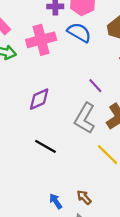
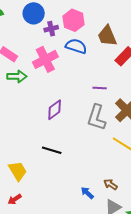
purple line: (95, 86) -> (100, 88), turned -32
black line: (45, 146) -> (52, 150), moved

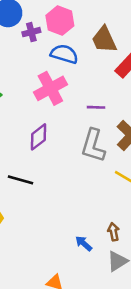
pink cross: (45, 59) -> (50, 88), moved
black line: (52, 150) -> (21, 180), moved
brown arrow: (111, 184) -> (113, 232), turned 48

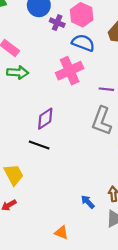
purple cross: (31, 32) -> (57, 23), turned 32
purple diamond: (38, 137) -> (45, 119), moved

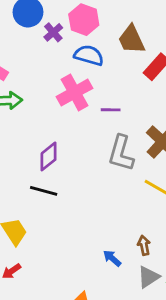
purple cross: (57, 23) -> (53, 32), turned 32
purple line: (106, 89) -> (111, 110), moved

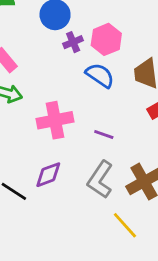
pink cross: (75, 92) -> (55, 120), moved
purple diamond: (49, 156) -> (48, 175), moved

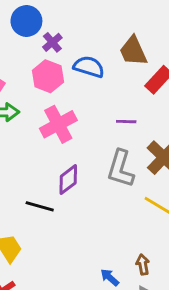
pink hexagon: (106, 39) -> (48, 76), moved
purple line: (104, 135) -> (126, 122), moved

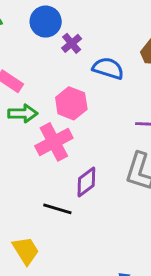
pink hexagon: (48, 76) -> (71, 103), moved
pink cross: (58, 124) -> (54, 142), moved

